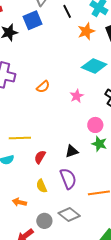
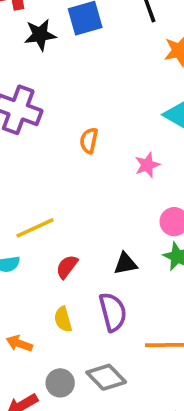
orange semicircle: (43, 87) -> (89, 141), turned 136
yellow line: (20, 138) -> (35, 228), turned -30

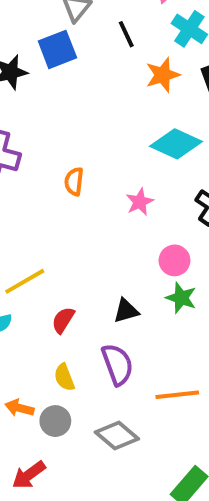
gray circle: (60, 383) -> (55, 421), moved

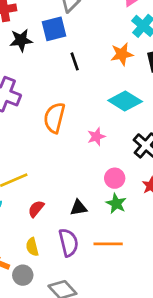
black line: (126, 34) -> (75, 61), moved
orange semicircle: (74, 181) -> (54, 118), size x1.6
orange line: (177, 395) -> (108, 244), moved

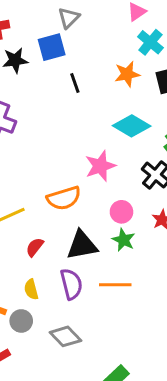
orange semicircle: (54, 118) -> (64, 198), moved, turned -120
pink star: (96, 137) -> (100, 166), size x1.5
black triangle: (79, 208) -> (82, 245), size x1.6

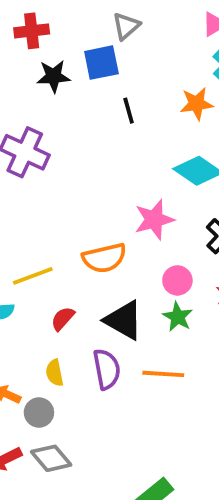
black triangle: (82, 245) -> (124, 320), turned 36
gray diamond: (65, 336) -> (51, 458), moved

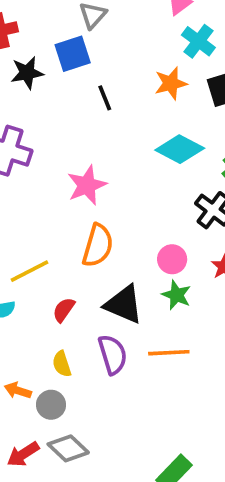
pink star: (154, 220) -> (87, 185), moved
orange semicircle: (104, 258) -> (98, 245), turned -54

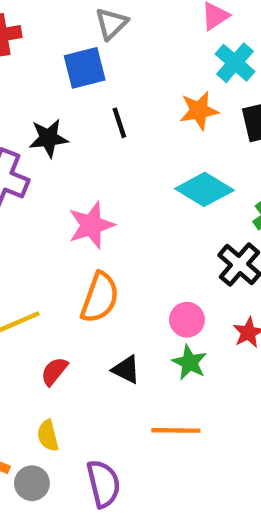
black star: (27, 73) -> (48, 138), moved
black triangle: (124, 304) -> (126, 370), size x0.6
purple semicircle: (113, 354) -> (103, 484), moved

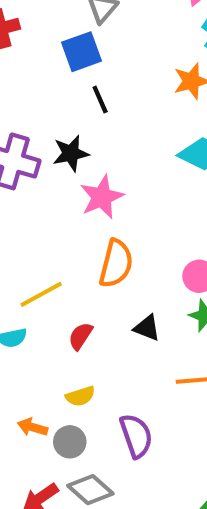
black line: (119, 123) -> (100, 99), moved
black star: (48, 138) -> (71, 153), moved
yellow semicircle: (48, 436) -> (80, 396), turned -88

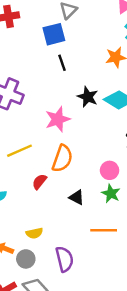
black star: (71, 153) -> (88, 97), moved, turned 30
yellow line: (41, 294) -> (19, 151), moved
red semicircle: (81, 336) -> (39, 182), moved

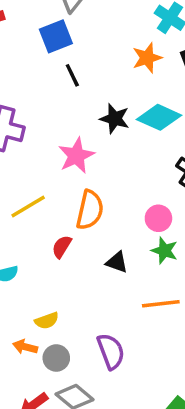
yellow semicircle: (34, 233) -> (47, 321), moved

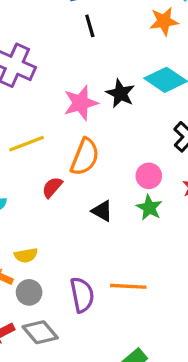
black star: (115, 119) -> (120, 93), moved
orange line: (161, 304) -> (128, 286), moved

